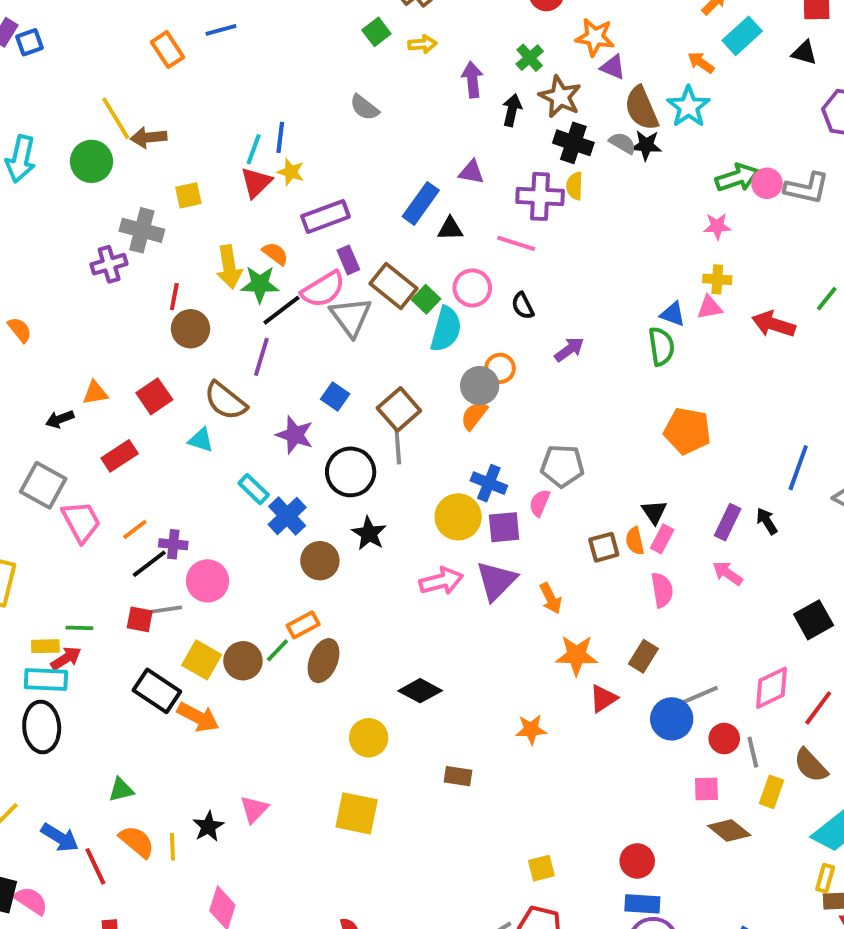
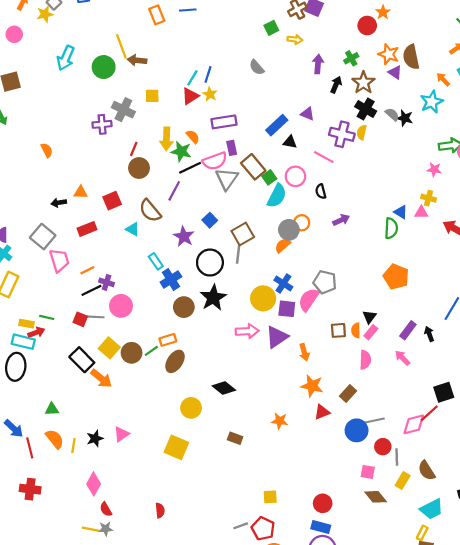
brown semicircle: (641, 108) -> (411, 57), moved
pink semicircle: (540, 503) -> (309, 300), size x1.6
black star: (369, 533) -> (213, 298), size x1.4
red line: (818, 708) -> (429, 413), moved

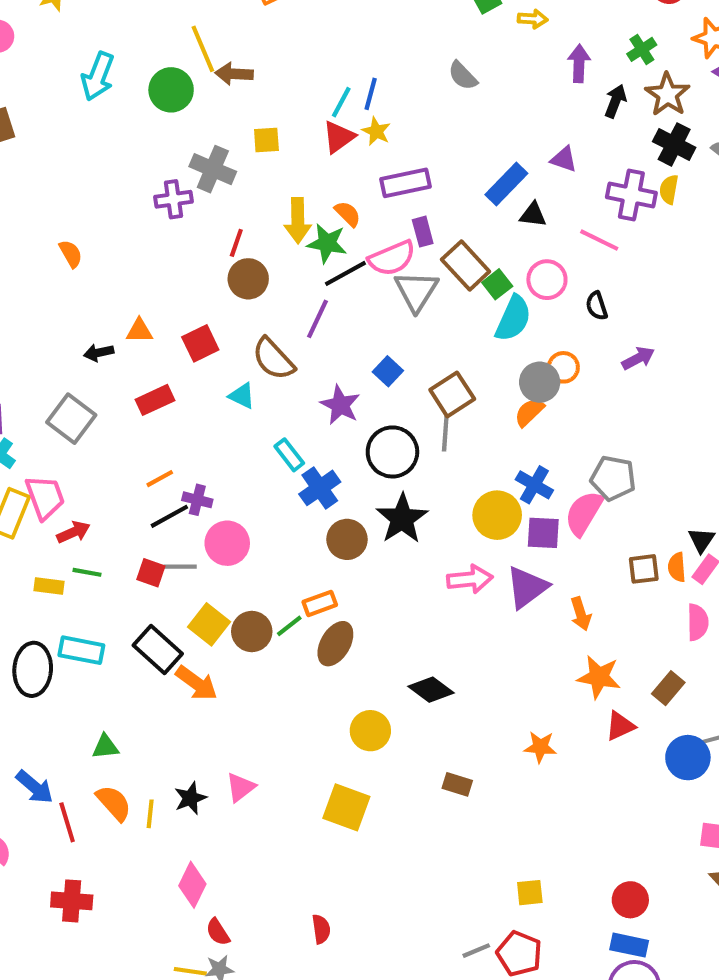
pink trapezoid: (59, 260) -> (45, 497), moved
red arrow: (36, 332) -> (73, 532), moved
cyan rectangle: (23, 342) -> (81, 650), moved

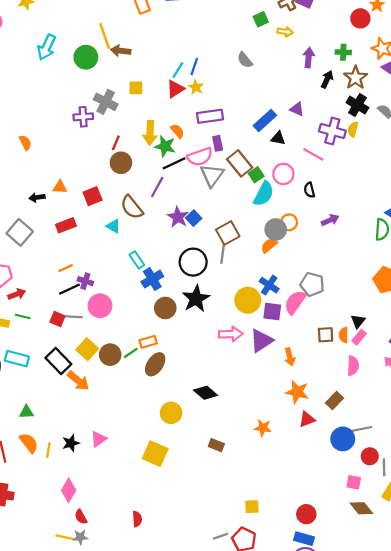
green cross: (642, 49) -> (343, 52), turned 32
purple star: (340, 405) -> (178, 217), moved

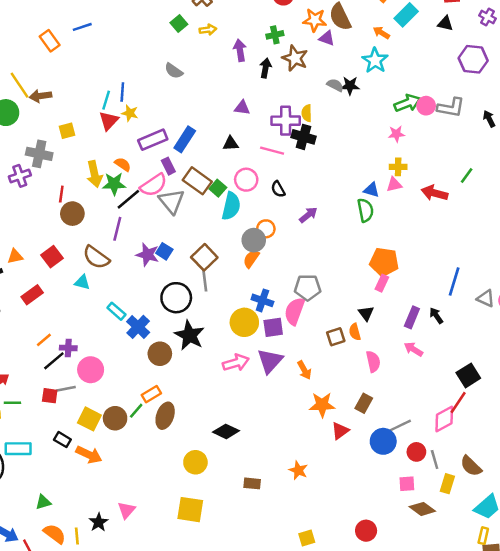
black cross: (357, 105) -> (304, 137), moved
blue rectangle: (265, 120) -> (185, 139), moved
pink rectangle: (359, 337) -> (382, 283), moved
black rectangle: (58, 361) -> (62, 440), size x0.6
orange star: (263, 428) -> (298, 470), moved, turned 30

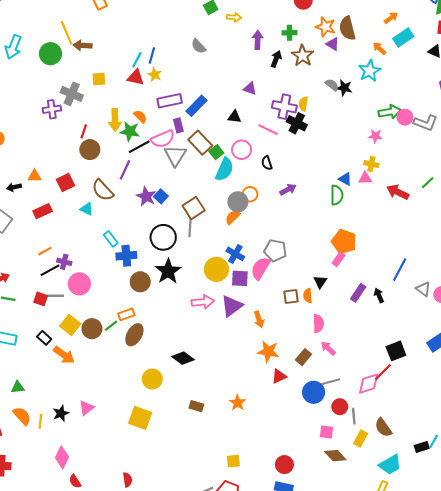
red triangle: (109, 121) -> (136, 77), turned 48
blue cross: (138, 327) -> (126, 256), turned 30
pink arrow: (413, 349) -> (328, 348), moved

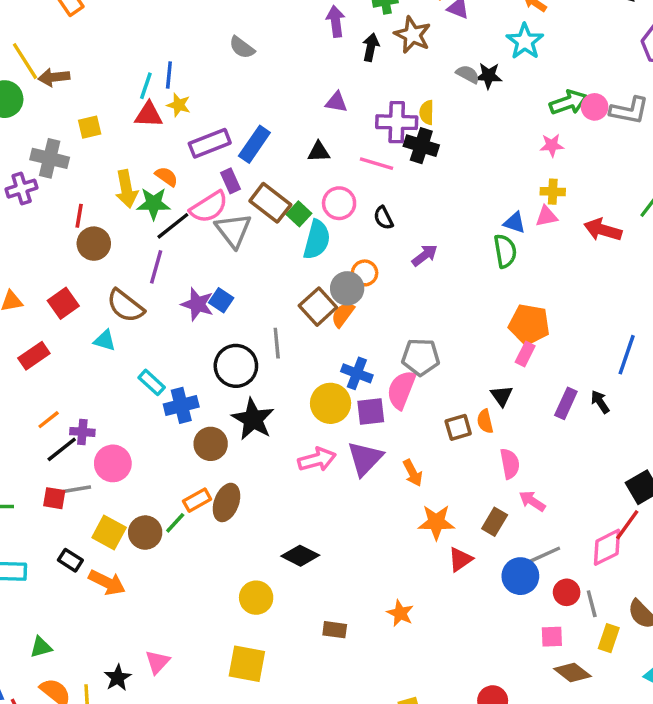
brown square: (194, 208) -> (318, 307), moved
brown ellipse: (134, 335) -> (226, 502), moved

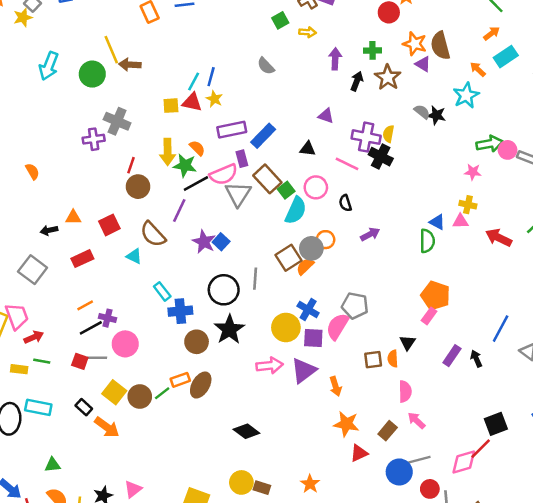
yellow square: (90, 127) -> (171, 106), moved
yellow circle: (256, 598) -> (241, 482), moved

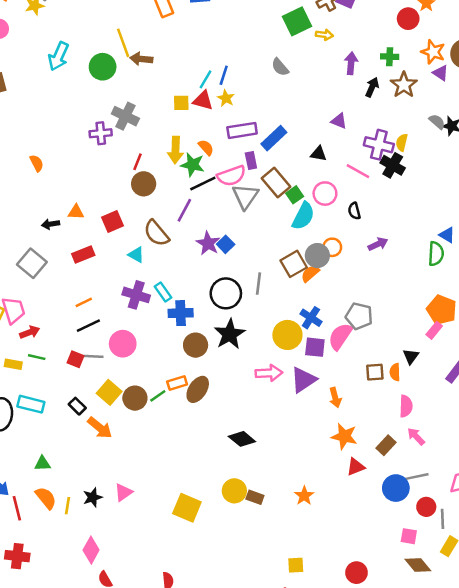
green square: (280, 20) -> (297, 21), size x1.6
purple cross: (107, 318) -> (136, 295), moved, size x1.5

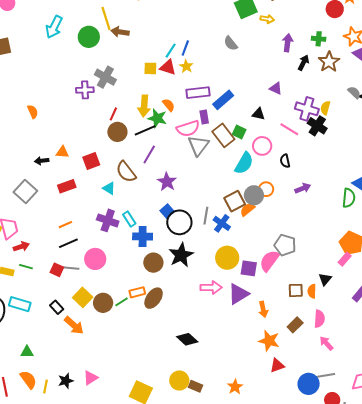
black line: (203, 184) -> (145, 130), moved
green square: (295, 195) -> (239, 132), moved, turned -32
blue square: (226, 244) -> (167, 211), moved
blue cross: (311, 318) -> (222, 223), moved
brown rectangle: (386, 445) -> (295, 325), moved

